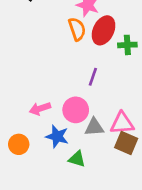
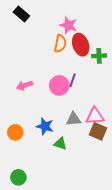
orange semicircle: (77, 29) -> (60, 44), turned 30
red ellipse: (104, 30) -> (81, 45), turned -45
pink arrow: (40, 109) -> (25, 85), moved
pink circle: (76, 110) -> (59, 85), moved

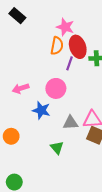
purple line: (72, 80) -> (69, 63), moved
blue star: (45, 126) -> (41, 110), moved
green triangle: (60, 144) -> (57, 148), turned 32

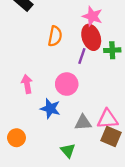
pink star: (65, 27) -> (92, 16), moved
orange semicircle: (57, 46) -> (55, 36), moved
pink arrow: (21, 88) -> (27, 84), turned 98

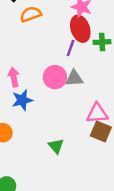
orange semicircle: (55, 36) -> (31, 14), moved, turned -120
blue star: (50, 109) -> (22, 100), moved, turned -30
gray triangle: (83, 123) -> (74, 78), moved

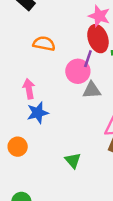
orange semicircle: (31, 14) -> (44, 44), moved, turned 30
pink circle: (55, 77) -> (78, 71), moved

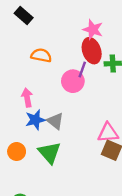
gray triangle: (92, 90) -> (55, 121), moved, turned 42
green triangle: (73, 160) -> (49, 153), moved, size x1.5

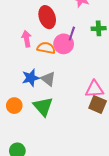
red ellipse: (92, 51) -> (47, 17), moved
orange semicircle: (41, 55) -> (46, 48), moved
pink arrow: (27, 98) -> (27, 39), moved

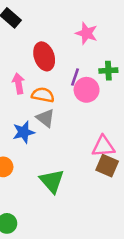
pink circle: (64, 44) -> (87, 90), moved
gray triangle: (48, 79) -> (45, 118), moved
green triangle: (43, 107) -> (52, 181), moved

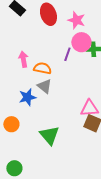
red ellipse: (44, 56) -> (48, 14), moved
pink circle: (87, 90) -> (81, 42), moved

